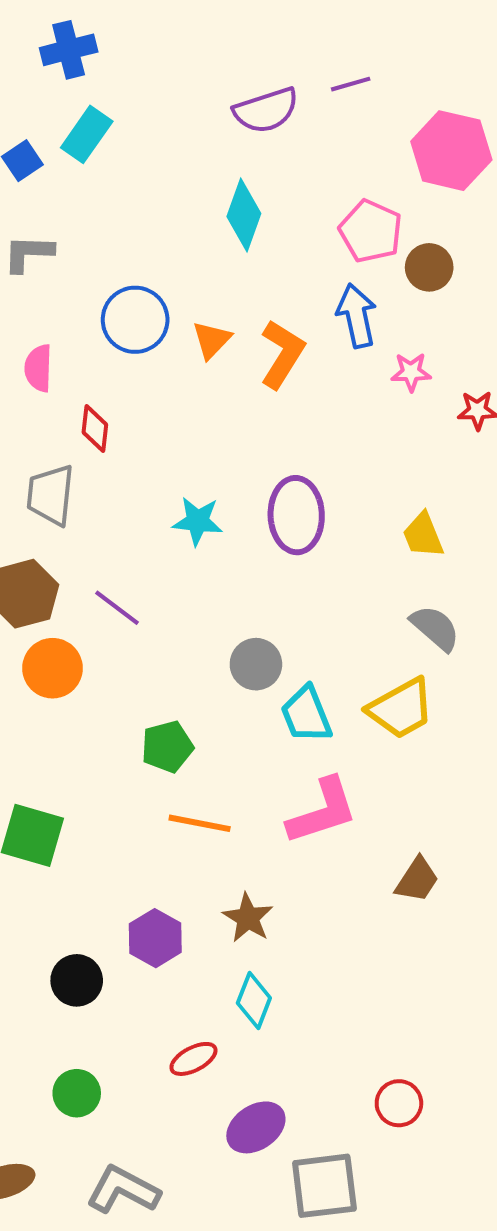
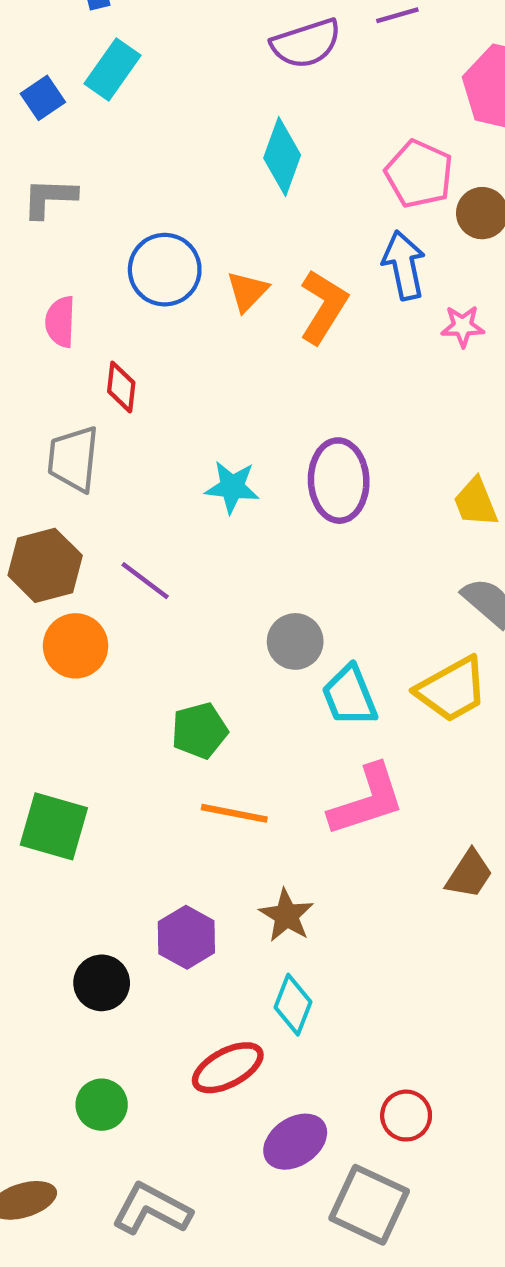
red ellipse: (193, 1059) -> (228, 1068), size x1.4
red circle: (399, 1103) -> (406, 1116), moved
gray square: (324, 1186) -> (369, 1205), turned 32

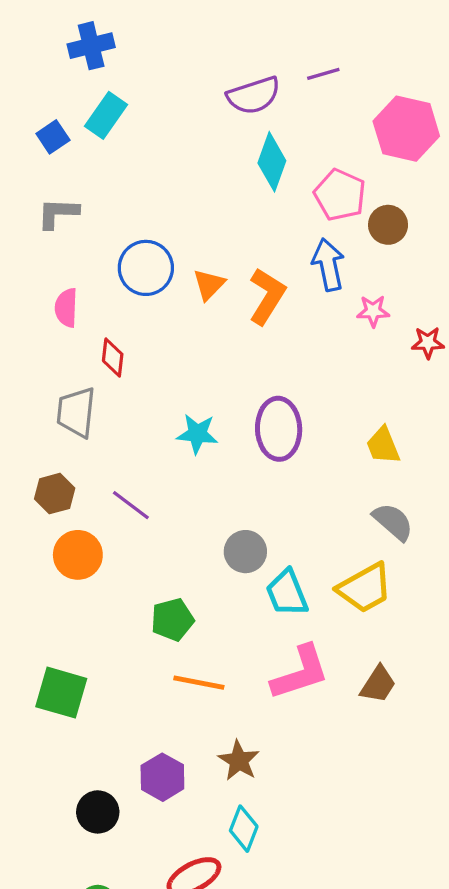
cyan diamond: (282, 157) -> (272, 162), moved
brown hexagon: (45, 565) -> (55, 494), size x0.7
brown trapezoid: (469, 874) -> (378, 684), moved

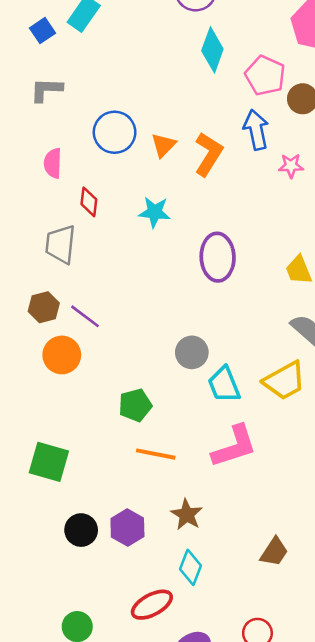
cyan star: (197, 434) -> (154, 212), moved
purple line: (131, 505) -> (85, 316), moved
brown trapezoid: (378, 684) -> (274, 552), moved
black circle: (98, 812) -> (81, 530), moved

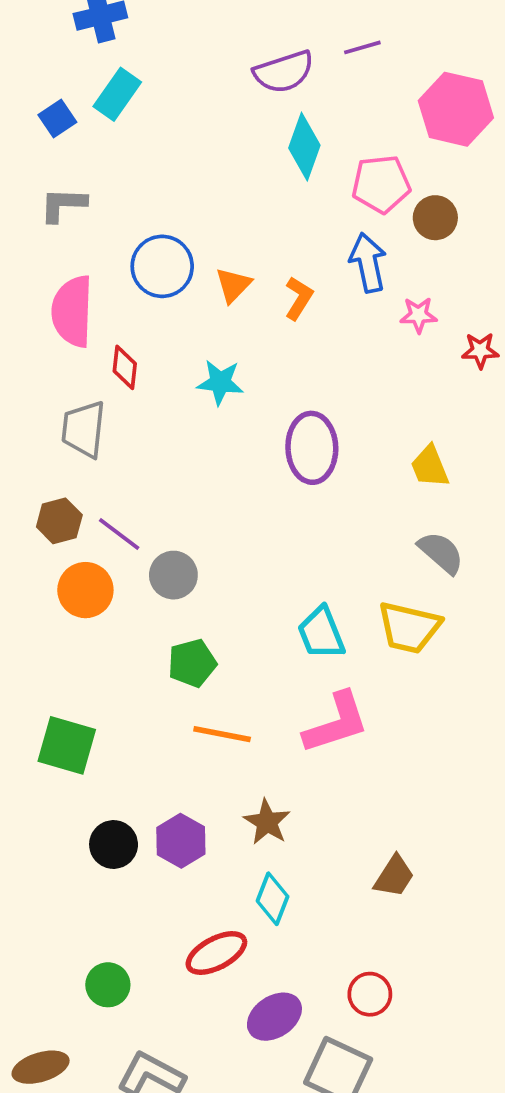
pink pentagon: (265, 76) -> (381, 184), turned -30
orange L-shape: (209, 154) -> (299, 298), size x0.7
pink semicircle: (53, 163) -> (72, 311), size x1.6
gray circle: (192, 352) -> (173, 575), moved
yellow trapezoid: (284, 381) -> (409, 627), turned 42

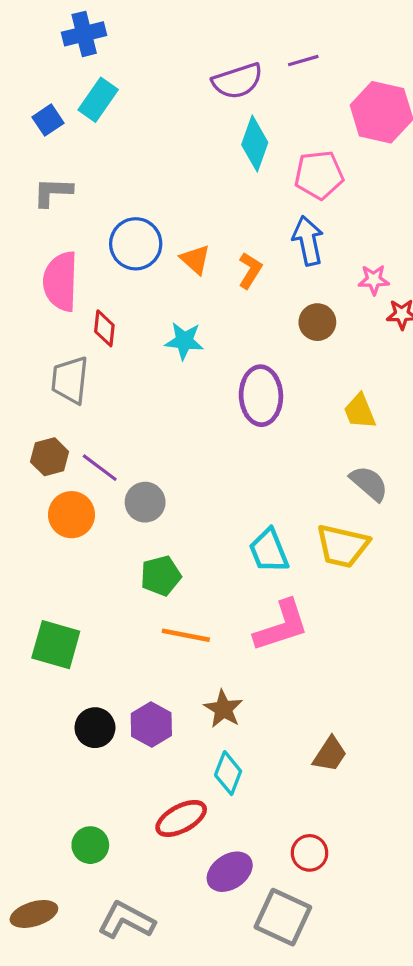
brown circle: (435, 218) -> (317, 322), moved
orange triangle: (233, 285) -> (195, 259), turned -32
pink star: (418, 315) -> (374, 280), moved

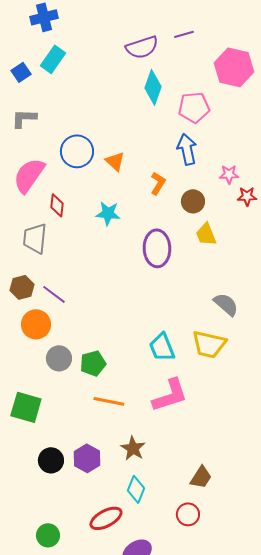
orange L-shape: (250, 270) -> (158, 183), moved
pink semicircle: (61, 281) -> (29, 175), turned 33
yellow trapezoid: (360, 411) -> (206, 234), moved
gray circle: (145, 502) -> (59, 358), moved
red circle: (310, 853) -> (188, 514), moved

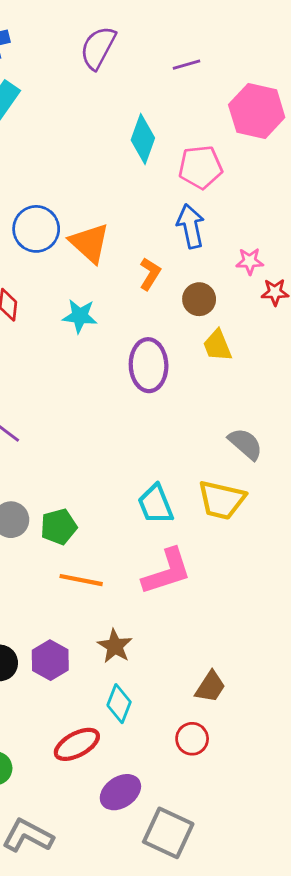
purple semicircle: (142, 47) -> (98, 48), moved, turned 136
orange triangle: (115, 161) -> (90, 243), size x1.5

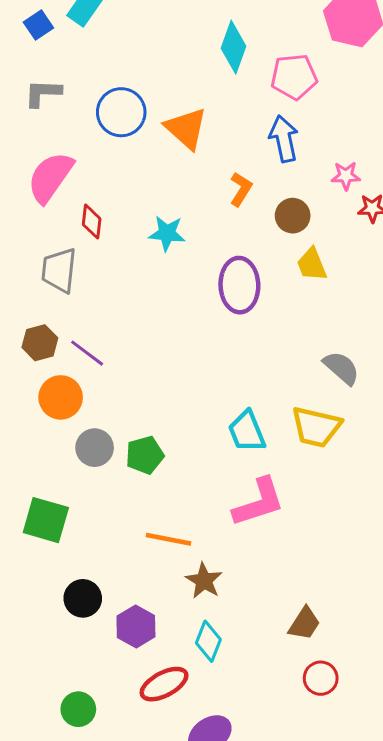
blue circle: (36, 229) -> (121, 112), moved
orange triangle: (90, 243) -> (186, 128), moved
orange line: (81, 580) -> (168, 539), moved
purple hexagon: (50, 660) -> (136, 626), moved
red circle: (192, 739) -> (321, 678), moved

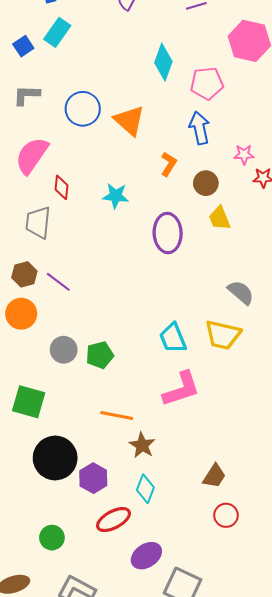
orange circle: (61, 397) -> (21, 314), moved
black circle: (83, 598) -> (55, 458), size x1.6

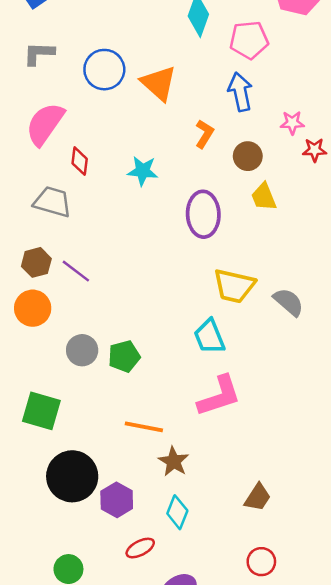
gray trapezoid: (38, 222) -> (52, 202), turned 100
gray semicircle: (241, 292) -> (289, 302), moved
yellow trapezoid: (223, 335) -> (234, 286), moved
red circle: (226, 515) -> (261, 562), moved
red ellipse: (113, 520) -> (140, 548), size x0.7

